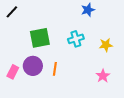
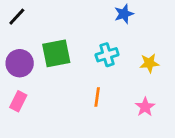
purple circle: (33, 66) -> (20, 63), moved
orange line: (55, 69) -> (97, 97), moved

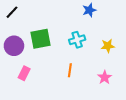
pink rectangle: (18, 101) -> (24, 73), moved

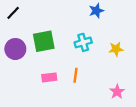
pink rectangle: (24, 73) -> (49, 77), moved, turned 56
pink star: (105, 77) -> (117, 92), moved

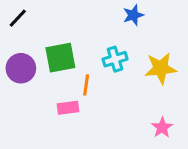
yellow star: (116, 49) -> (161, 68), size x1.5
orange line: (75, 75) -> (86, 85), moved

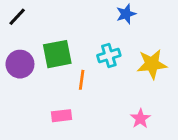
pink rectangle: (68, 108) -> (62, 116), moved
pink star: (162, 127) -> (140, 119), moved

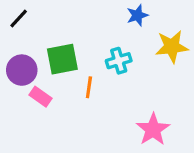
yellow star: (152, 64) -> (172, 47), moved
pink rectangle: (62, 116) -> (41, 97), moved, turned 42
pink star: (140, 119) -> (153, 129), size x1.5

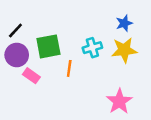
blue star: (137, 15) -> (124, 23), moved
black line: (19, 18) -> (15, 31), moved
yellow star: (172, 47) -> (124, 50), moved

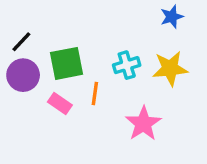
blue star: (124, 23) -> (172, 17), moved
pink rectangle: (31, 76) -> (60, 104), moved
pink star: (119, 101) -> (143, 124), moved

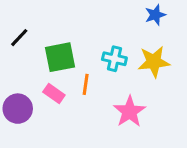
cyan cross: (127, 65) -> (114, 59), turned 30
purple circle: (23, 75) -> (18, 109), moved

